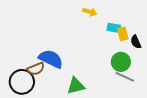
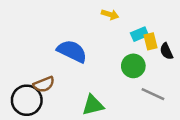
cyan rectangle: (114, 28) -> (139, 34), turned -32
blue semicircle: (51, 59) -> (72, 51), moved
green circle: (121, 62) -> (133, 66), moved

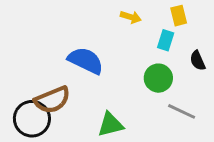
cyan rectangle: (139, 34) -> (166, 40), turned -49
yellow rectangle: (150, 41) -> (179, 16), moved
brown semicircle: (44, 84) -> (52, 100), size x1.4

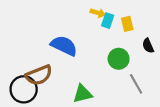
yellow rectangle: (179, 16) -> (127, 24), moved
cyan rectangle: (166, 40) -> (108, 21), moved
gray line: (182, 111) -> (136, 84), turned 35

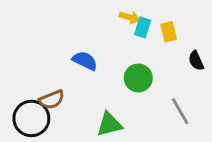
blue semicircle: (64, 46) -> (85, 61), size x0.7
green circle: (119, 59) -> (138, 78), moved
brown semicircle: (39, 75) -> (52, 100), size x0.7

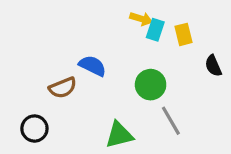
brown semicircle: (52, 100) -> (63, 88), moved
gray line: (180, 111) -> (171, 121), moved
black circle: (31, 118) -> (34, 129), size x0.7

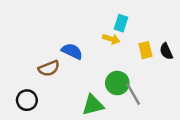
yellow arrow: (141, 19) -> (111, 39), moved
yellow rectangle: (183, 34) -> (145, 50), moved
green circle: (151, 85) -> (117, 83), moved

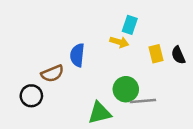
blue semicircle: (72, 51) -> (77, 55), turned -110
gray line: (133, 94) -> (143, 101), turned -65
black circle: (27, 100) -> (31, 96), moved

